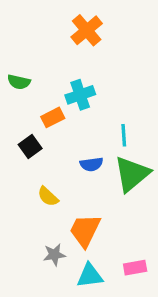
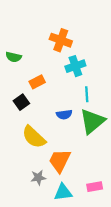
orange cross: (87, 30) -> (61, 40), moved, turned -30
cyan cross: (80, 95) -> (75, 66), moved
yellow semicircle: (48, 197) -> (34, 137), size x1.6

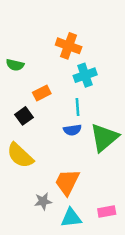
cyan line: (87, 94) -> (77, 107), moved
yellow semicircle: (34, 137) -> (20, 155), moved

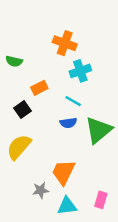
cyan line: (77, 107) -> (73, 101), turned -56
yellow semicircle: (20, 155) -> (19, 147), turned 88
pink rectangle: (107, 211) -> (101, 200), turned -63

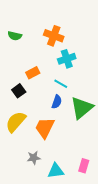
green semicircle: (14, 61) -> (15, 36), moved
blue semicircle: (68, 123) -> (57, 102), turned -64
orange trapezoid: (63, 172) -> (45, 128), moved

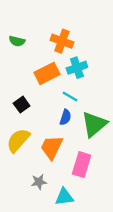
orange rectangle: (33, 73) -> (47, 73), moved, size x1.5
pink rectangle: (84, 166) -> (82, 165), moved, size x1.5

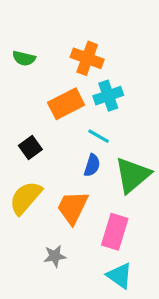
cyan triangle: (64, 197) -> (120, 276), moved, turned 42

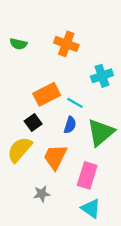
cyan cross: (108, 96) -> (102, 76), moved
orange rectangle: (66, 104) -> (47, 94), moved
black square: (30, 147) -> (33, 123), moved

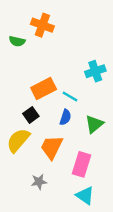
orange cross: (66, 44) -> (42, 25), moved
green triangle: (101, 132) -> (94, 124), size x0.7

